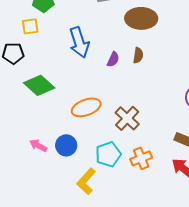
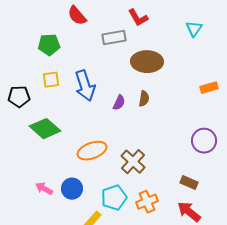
yellow square: (30, 26) -> (51, 80), moved

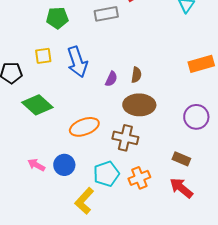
green pentagon: (49, 45) -> (57, 18), moved
brown ellipse: (147, 62) -> (139, 105), moved
orange rectangle: (209, 88) -> (201, 64), size x1.4
brown cross: (133, 162) -> (125, 138), turned -30

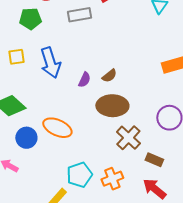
brown semicircle: (136, 75) -> (109, 76), turned 42
orange ellipse: (84, 127) -> (57, 128), turned 44
brown cross: (125, 138) -> (128, 138), moved, turned 30
blue circle: (64, 165) -> (26, 138), moved

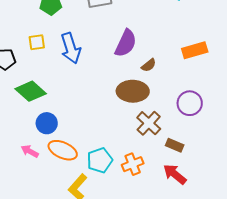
brown semicircle: (109, 76) -> (149, 65), moved
purple semicircle: (84, 80) -> (126, 43), moved, size x1.8
orange ellipse: (57, 128) -> (63, 150), moved

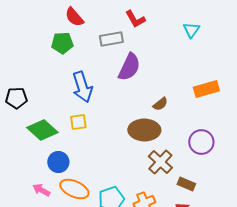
yellow square: (37, 42) -> (78, 122), moved
purple semicircle: (126, 43) -> (129, 67), moved

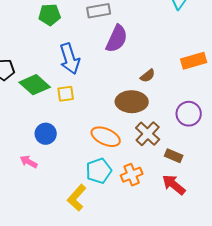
green diamond: (42, 130) -> (35, 85), moved
orange ellipse: (74, 189) -> (106, 137), moved

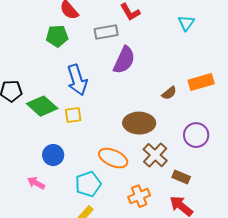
brown semicircle: (148, 76) -> (169, 93), moved
cyan pentagon: (99, 171) -> (88, 184), moved

